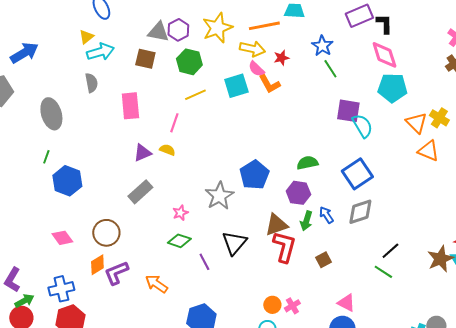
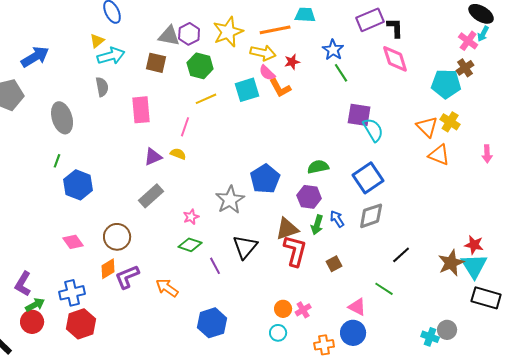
cyan pentagon: (392, 88) -> (446, 84), moved
green line: (383, 272) -> (384, 289), moved

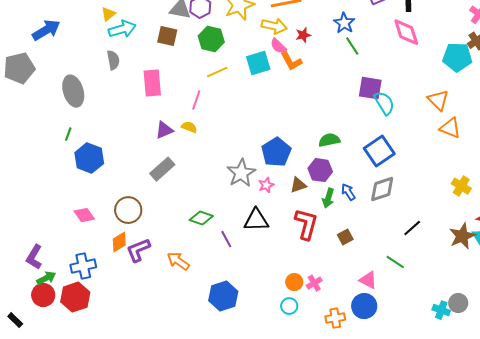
yellow cross: (450, 122) -> (461, 186), moved
pink star: (191, 217) -> (266, 185), moved
brown triangle: (287, 229) -> (298, 185), moved, size x0.7
black triangle: (245, 247) -> (256, 220), turned 48
red hexagon: (81, 324) -> (75, 297), moved

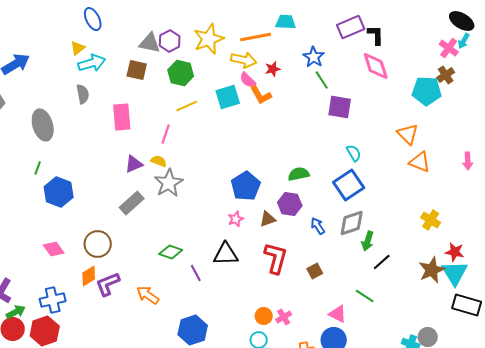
purple square: (370, 88) -> (340, 107), moved
cyan semicircle: (384, 103) -> (354, 153), moved, size x0.7
gray star: (241, 173) -> (169, 183), moved
green arrow: (328, 198) -> (368, 241), moved

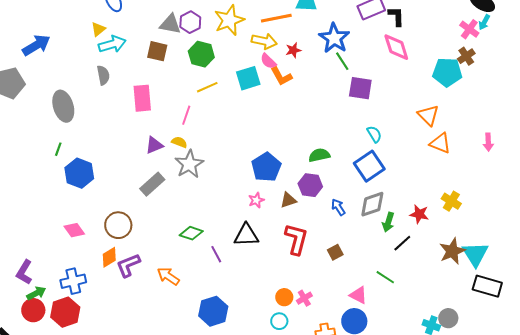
blue star: (314, 57) -> (334, 38), size x1.4
red star: (455, 252) -> (419, 214), moved

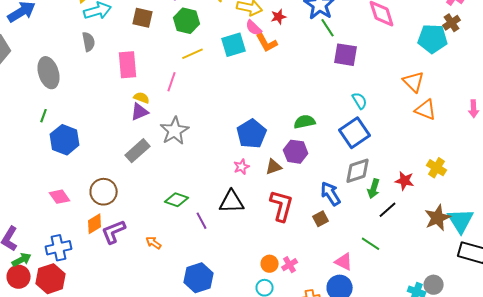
yellow semicircle: (179, 142) -> (142, 98), moved
blue arrow: (338, 207) -> (331, 194), moved, size x1.4
orange arrow: (168, 276) -> (154, 243), size x0.7

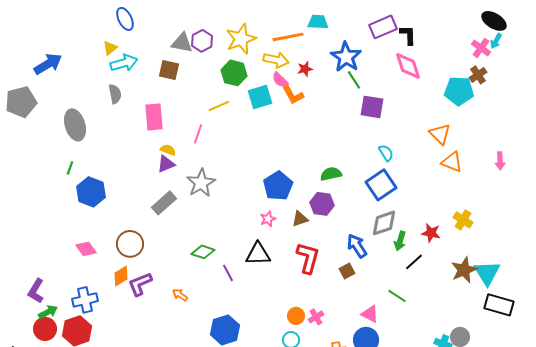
green hexagon: (187, 21) -> (234, 73), moved

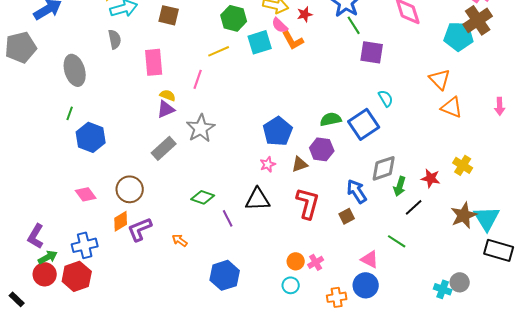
brown cross: (478, 75) -> (478, 20), size x1.6
blue square: (381, 185) -> (364, 124), moved

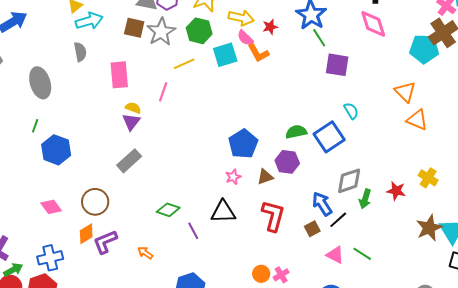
purple triangle: (166, 109) -> (131, 122), turned -30
gray star: (201, 128) -> (161, 32), moved
black line: (414, 207) -> (338, 220), moved
pink triangle: (370, 259) -> (335, 255), moved

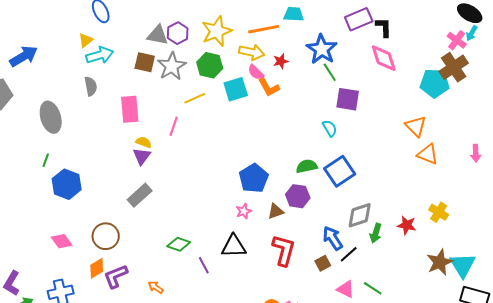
cyan semicircle: (351, 111) -> (330, 128), moved

